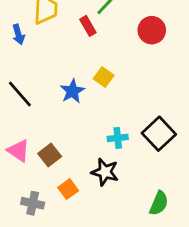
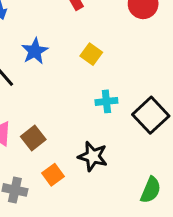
blue star: (72, 91) -> (35, 51), moved
cyan cross: (118, 138) -> (106, 101), moved

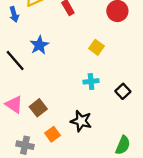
yellow square: (91, 54) -> (96, 47), moved
black square: (151, 115) -> (123, 91), size x0.6

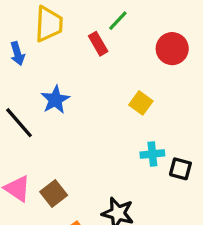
cyan cross: (91, 81) -> (152, 154), moved
black square: (123, 91) -> (180, 169), turned -32

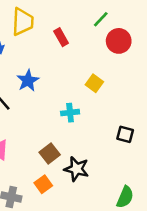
green line: (118, 21) -> (101, 19), moved
cyan cross: (152, 154) -> (70, 113), moved
brown square: (54, 194) -> (50, 154), moved

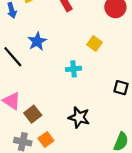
brown square: (50, 154) -> (33, 114), moved
orange square: (43, 184) -> (46, 139), moved

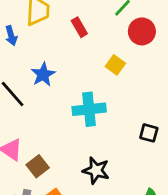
yellow square: (94, 44) -> (115, 65), moved
cyan cross: (74, 69) -> (89, 109), size x1.6

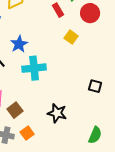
red rectangle: (79, 27) -> (58, 10), moved
cyan cross: (89, 109) -> (34, 68), moved

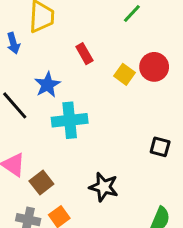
red rectangle: (58, 10) -> (84, 54), moved
red circle: (90, 13) -> (154, 67), moved

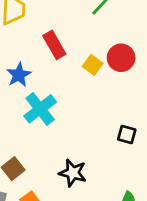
red rectangle: (84, 54) -> (54, 45), size x1.4
cyan cross: (70, 120) -> (40, 109), turned -32

